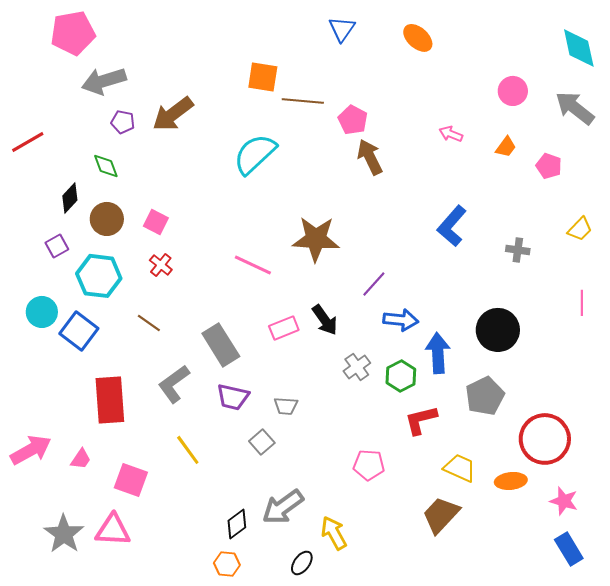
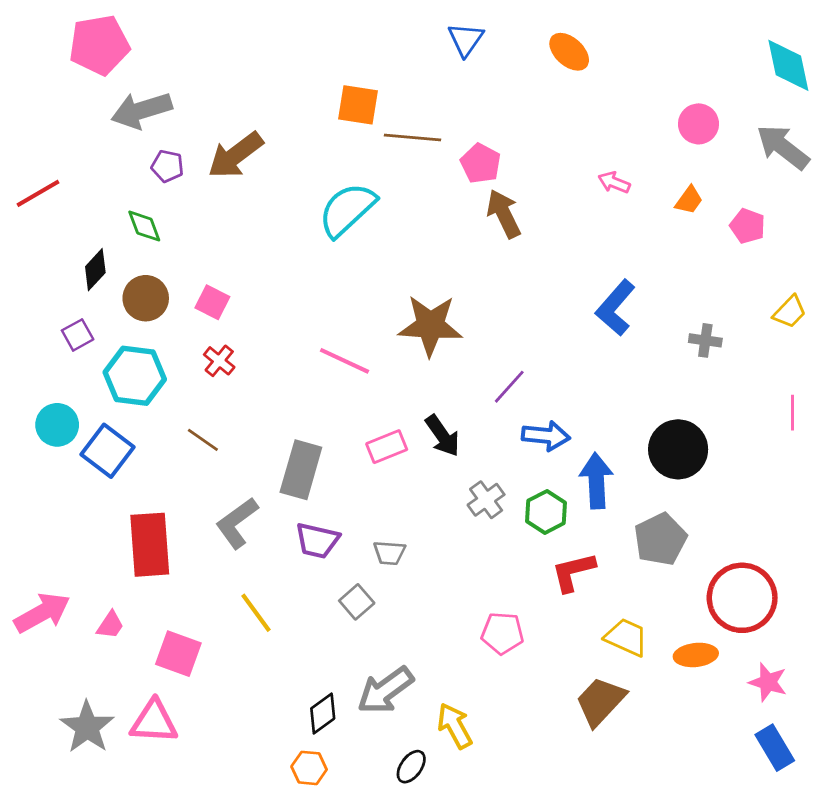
gray rectangle: (221, 345) -> (301, 470), turned 48

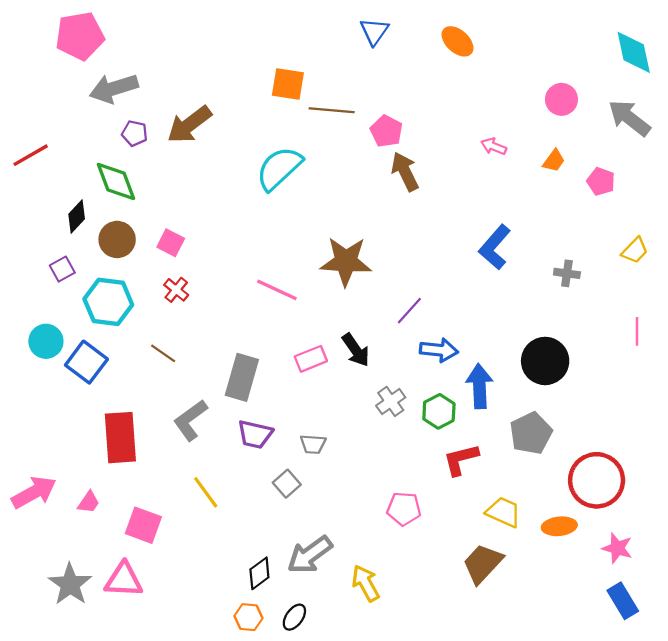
green diamond: (144, 226) -> (116, 181), size x1.5
black ellipse: (411, 767) -> (294, 617), moved

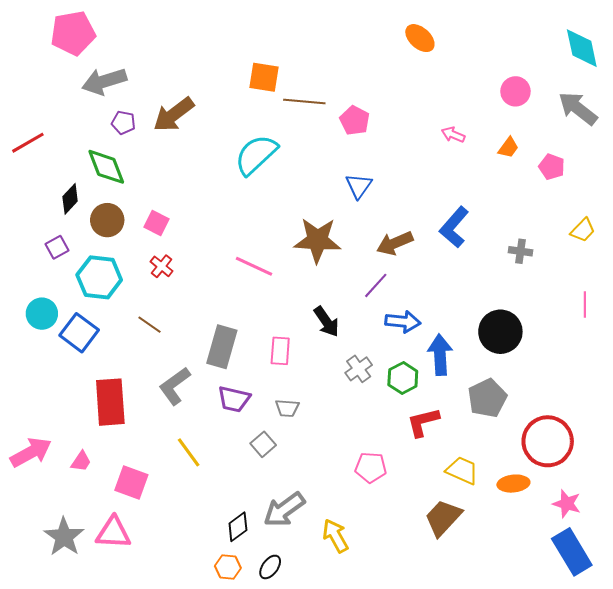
blue triangle: (374, 32) -> (359, 186), moved
brown arrow: (405, 172) -> (395, 243), moved, turned -87
pink rectangle: (311, 359) -> (280, 351), moved, turned -64
blue rectangle: (623, 601) -> (572, 552), size x1.4

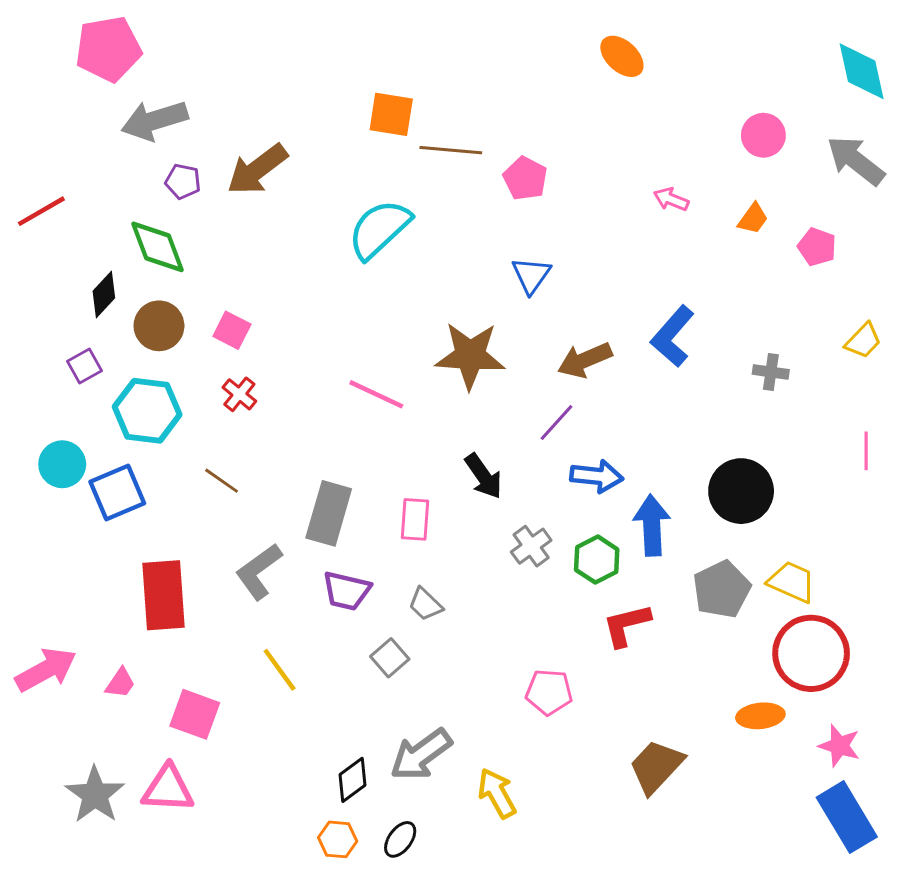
blue square: (79, 333) -> (117, 493), turned 30
gray trapezoid: (287, 408) -> (425, 604), turned 40
yellow trapezoid: (462, 470) -> (792, 582), moved

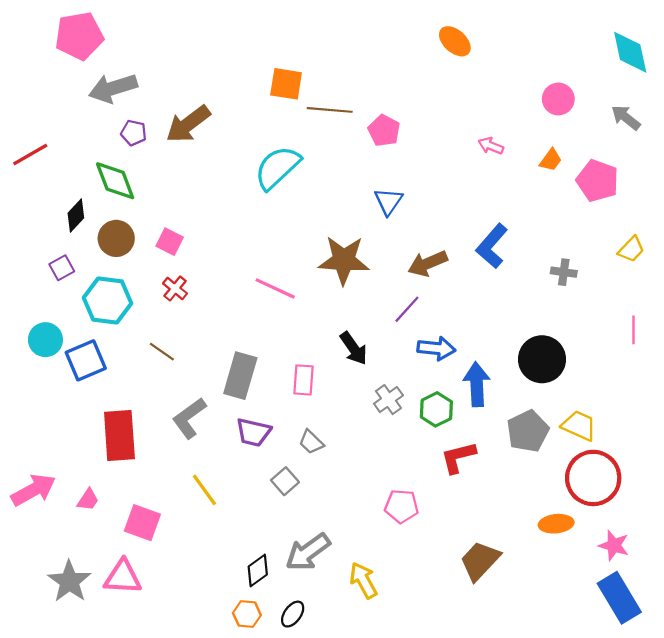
gray arrow: (856, 161) -> (626, 118), size x0.7
pink pentagon: (817, 247) -> (598, 181), size x1.5

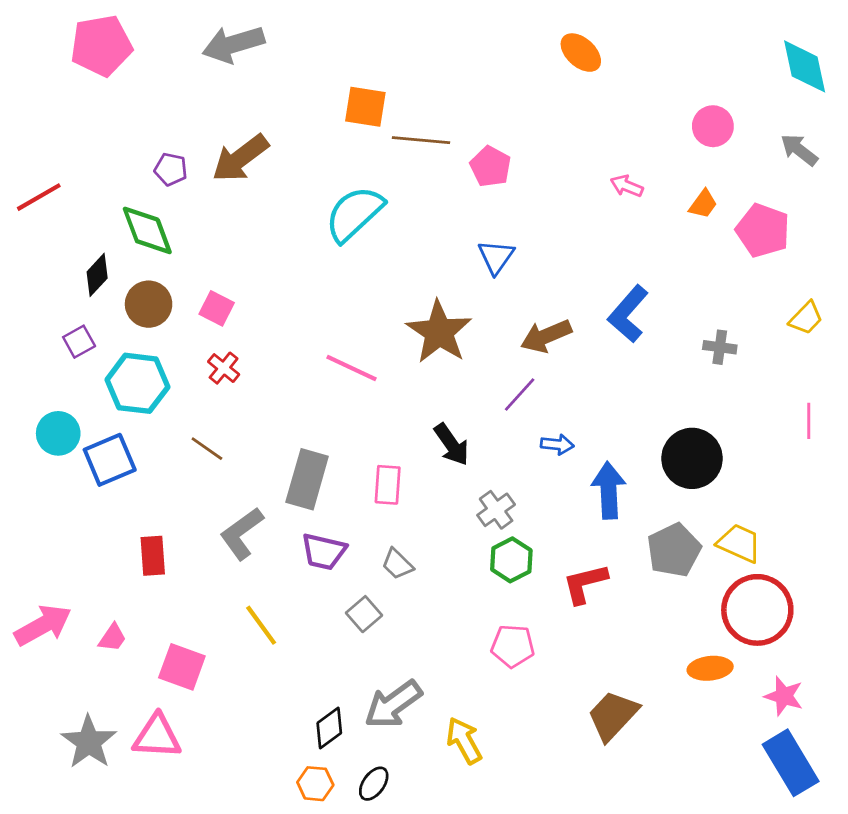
gray arrow: (113, 88) -> (233, 44), moved
brown star: (344, 260) -> (439, 332), turned 30
blue arrow: (436, 348) -> (557, 444), size x0.7
green hexagon: (436, 409) -> (511, 560), moved
red rectangle: (119, 435) -> (153, 556), size x0.6

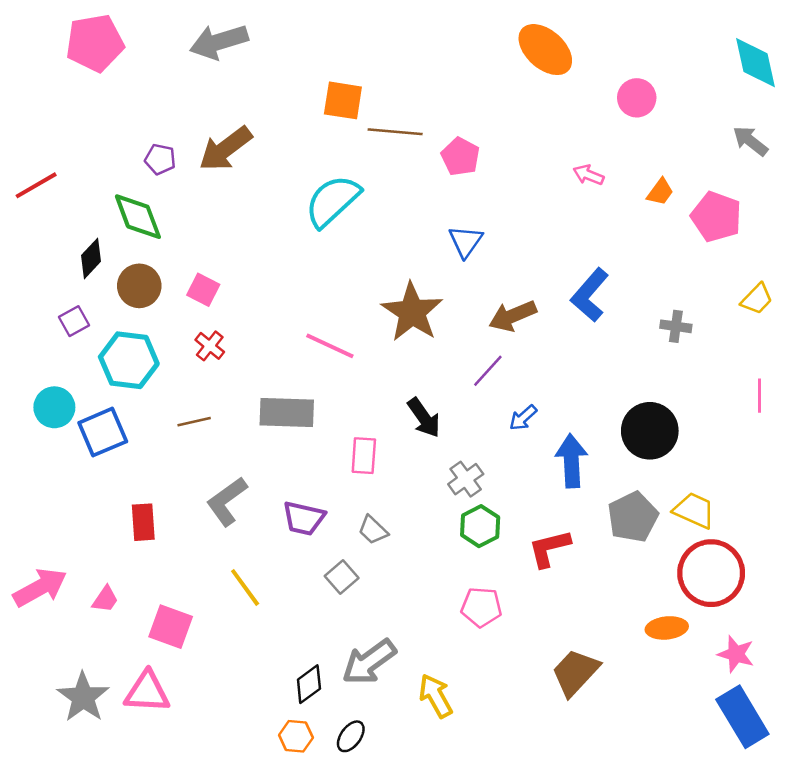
orange ellipse: (581, 53) -> (545, 50), size x1.4
pink circle: (713, 126) -> (637, 98), moved
blue arrow: (557, 444) -> (523, 418), turned 132
brown line: (207, 449) -> (194, 422), turned -48
gray rectangle: (307, 479) -> (287, 413), moved, turned 76

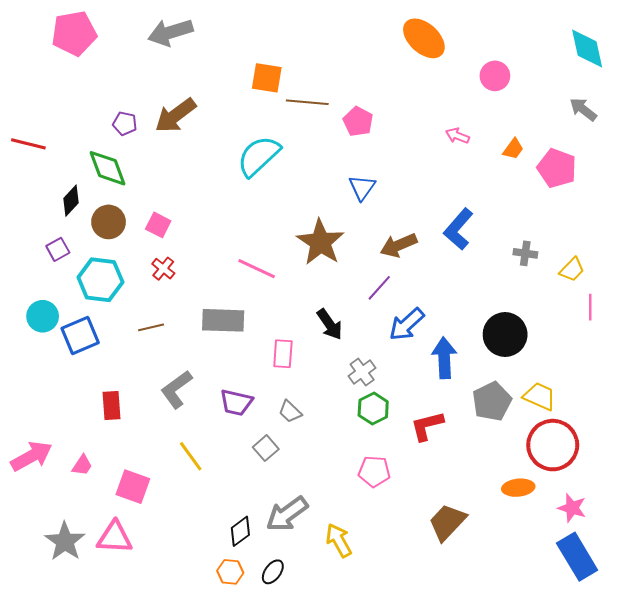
red line: (36, 185) -> (28, 144), turned 44
yellow trapezoid: (757, 299) -> (572, 270), moved
blue arrow: (523, 418) -> (407, 324), size x1.6

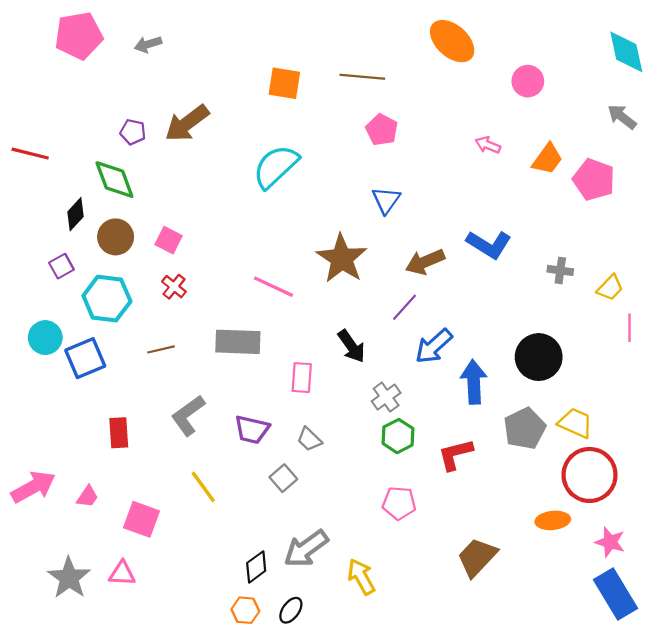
gray arrow: (170, 32) -> (148, 44), moved, size x0.6
brown line: (307, 102) -> (362, 77), moved
orange trapezoid: (513, 149) -> (547, 159), size x1.4
blue L-shape: (458, 229) -> (489, 244), turned -99
pink triangle: (115, 537) -> (122, 573), size x0.7

